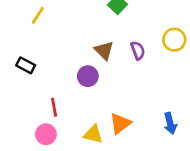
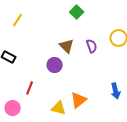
red line: (54, 107) -> (30, 88), turned 32
blue arrow: (170, 123) -> (116, 91), moved
pink circle: (46, 134) -> (13, 108), moved

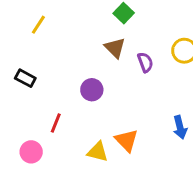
brown triangle: (67, 46) -> (115, 48), moved
orange triangle: (79, 100) -> (127, 140), turned -36

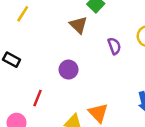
brown triangle: (115, 48) -> (78, 25), moved

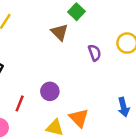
purple circle: (69, 70) -> (50, 91), moved

